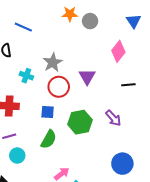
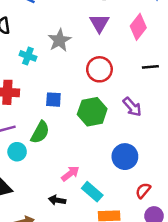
purple triangle: (87, 77) -> (99, 23), moved
red circle: (59, 87) -> (99, 69), moved
green semicircle: (49, 139) -> (40, 132), moved
blue circle: (122, 164) -> (125, 157), moved

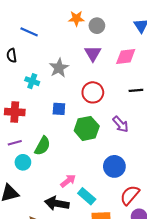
pink diamond: (138, 27) -> (126, 56), turned 45
blue square: (53, 100) -> (59, 109), moved
red semicircle: (143, 190) -> (130, 195), size x1.5
black arrow: (57, 200) -> (57, 203), size x1.6

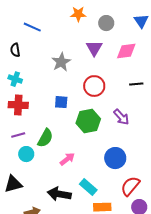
gray circle: (97, 26) -> (106, 23), moved
cyan cross: (32, 81) -> (15, 79), moved
pink arrow: (68, 181) -> (67, 159), moved

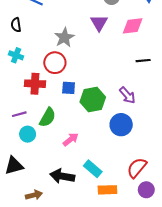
red circle: (94, 86) -> (55, 63), moved
blue square: (61, 102) -> (69, 88), moved
red cross: (18, 105) -> (35, 84), moved
blue circle: (115, 158) -> (121, 125), moved

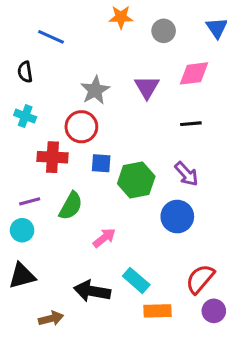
purple triangle: (99, 23) -> (147, 87), moved
black line: (143, 61) -> (191, 124), moved
cyan circle: (28, 134) -> (22, 230), moved

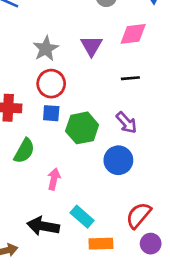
red circle: (81, 127) -> (51, 84), moved
pink arrow: (104, 238) -> (54, 179), turned -40

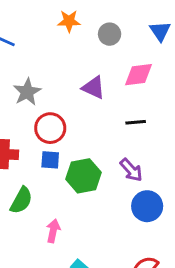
purple triangle: (91, 46) -> (94, 88), turned -35
gray star: (46, 49) -> (27, 92), moved
blue circle: (118, 160) -> (147, 206), moved

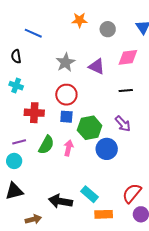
gray star: (27, 92) -> (65, 62), moved
blue circle: (147, 206) -> (107, 149), moved
pink arrow: (53, 231) -> (68, 148), moved

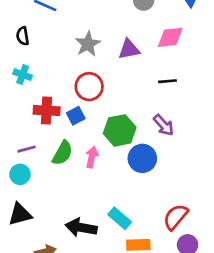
purple triangle: (97, 66) -> (129, 49), turned -36
blue square: (66, 117) -> (76, 116), moved, turned -32

